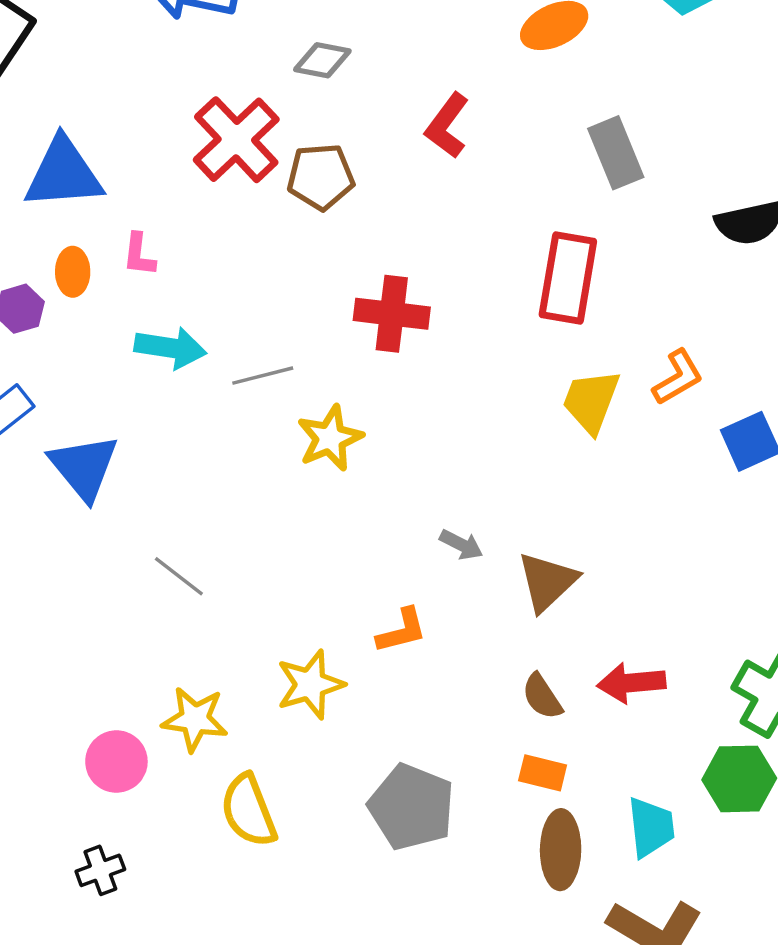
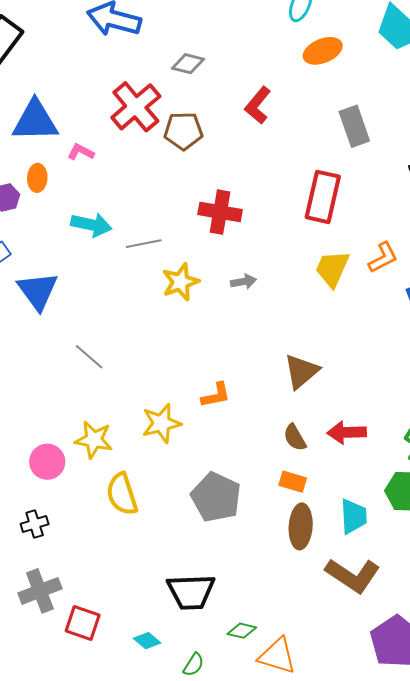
pink L-shape: (139, 255) -> (81, 152), moved, turned 108
gray arrow: (461, 545) -> (244, 282), moved, turned -40

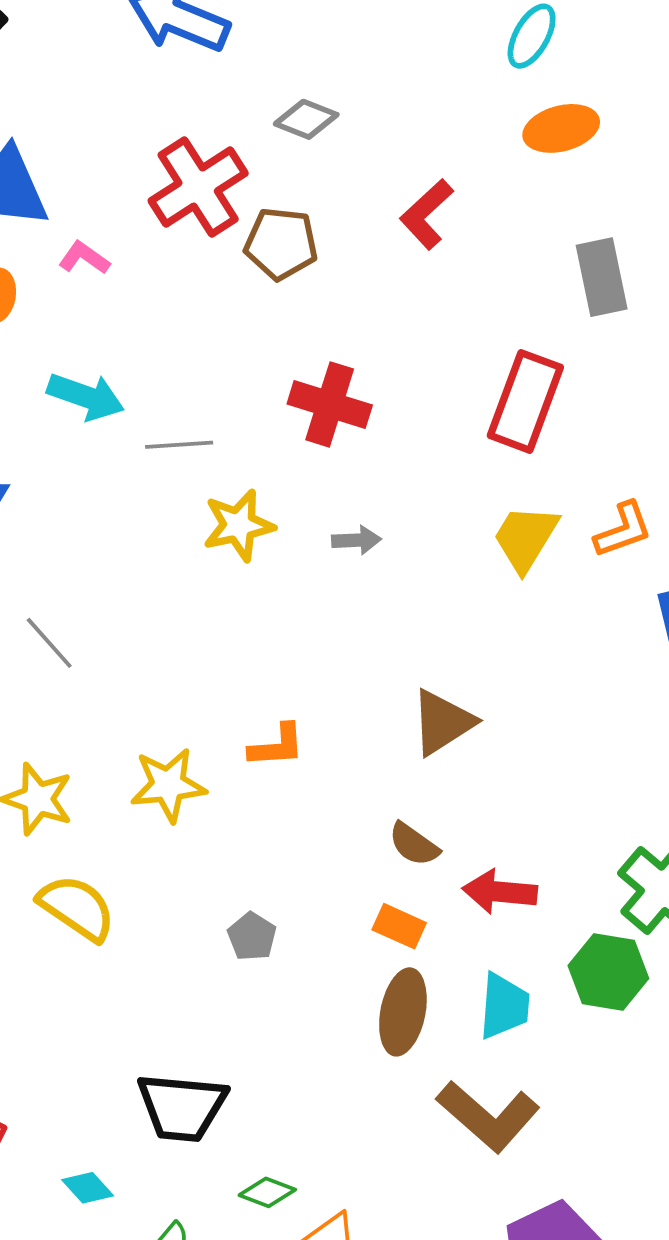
red arrow: (347, 432) -> (500, 892), moved
brown semicircle: (295, 438) -> (414, 844), turned -32
yellow semicircle: (122, 494) -> (77, 908), turned 135
gray pentagon: (216, 497) -> (252, 936), size x0.5

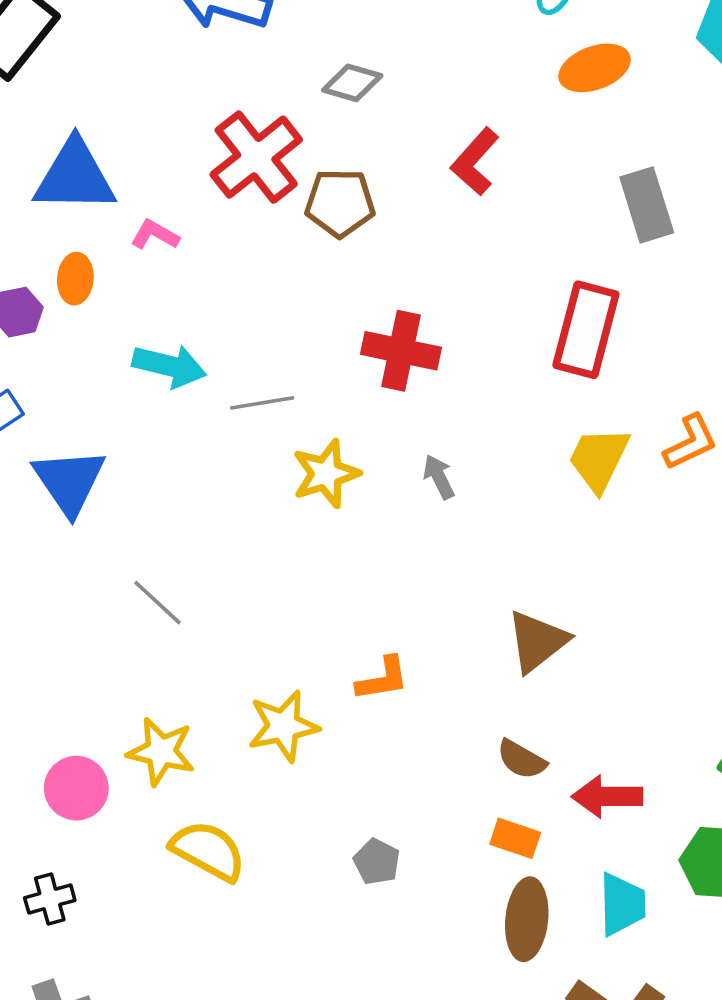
gray arrow: (356, 540) -> (439, 477), turned -108

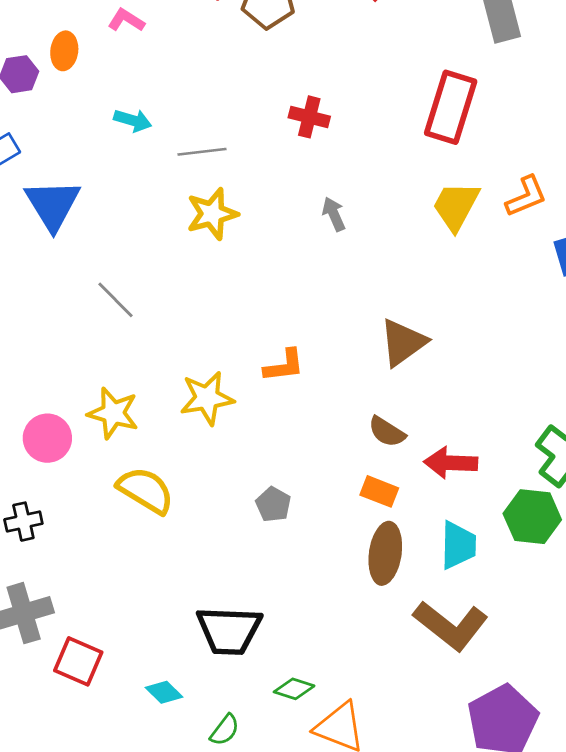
red cross: (401, 351) -> (309, 117), size x0.7
cyan arrow: (169, 366) -> (133, 120), size x0.7
yellow star: (326, 474) -> (212, 214), moved

